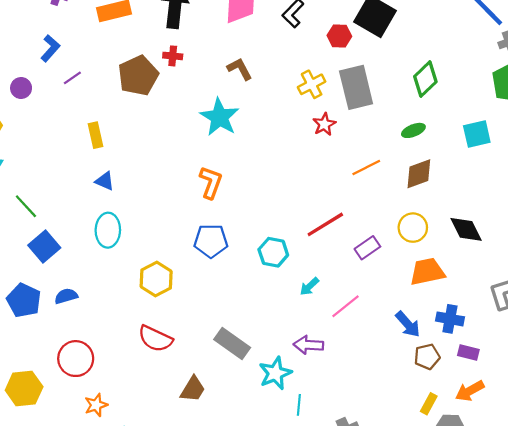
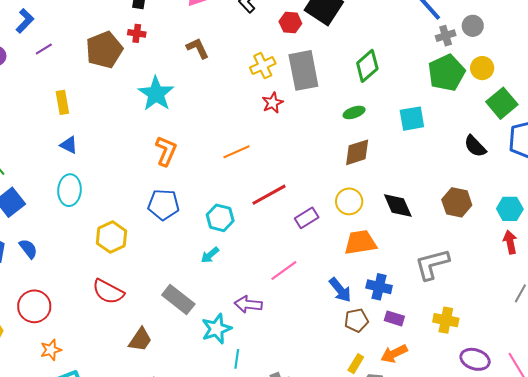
cyan star: (220, 117) -> (156, 94), moved
orange line: (366, 167) -> (236, 152), moved
cyan arrow: (309, 286) -> (210, 255), moved
blue semicircle: (66, 296) -> (28, 249), turned 65

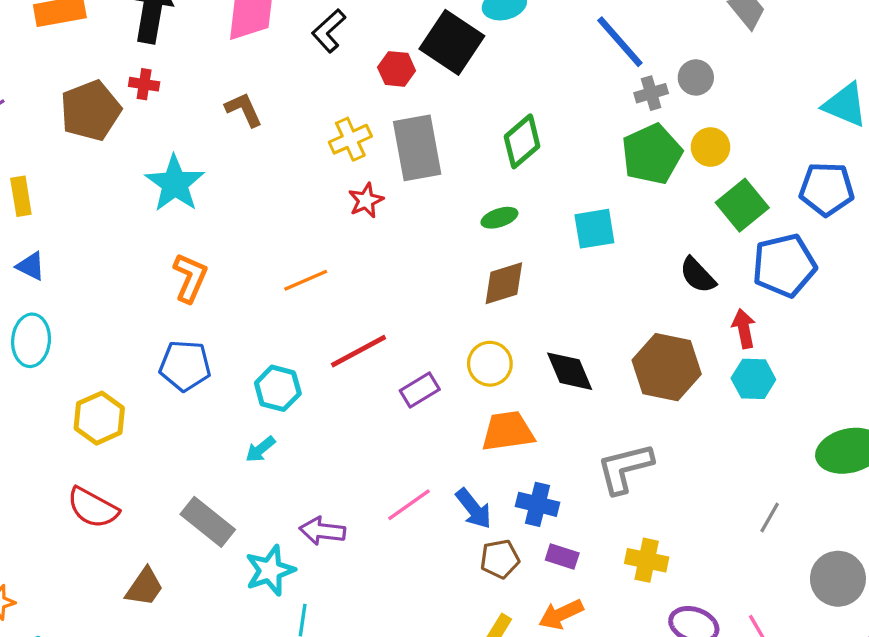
brown hexagon: (457, 202) -> (667, 367), size x1.4
red arrow: (510, 242) -> (744, 329), moved
pink line: (284, 271) -> (409, 505), moved

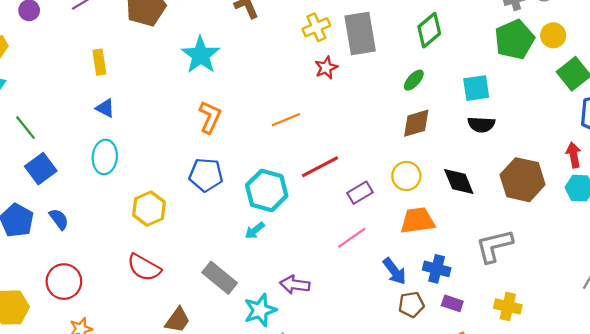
green ellipse: (499, 218) -> (414, 80), turned -30
black semicircle: (698, 275) -> (481, 124), moved, turned -44
cyan hexagon: (278, 388) -> (267, 190), size x1.4
pink line: (409, 505) -> (352, 238), moved

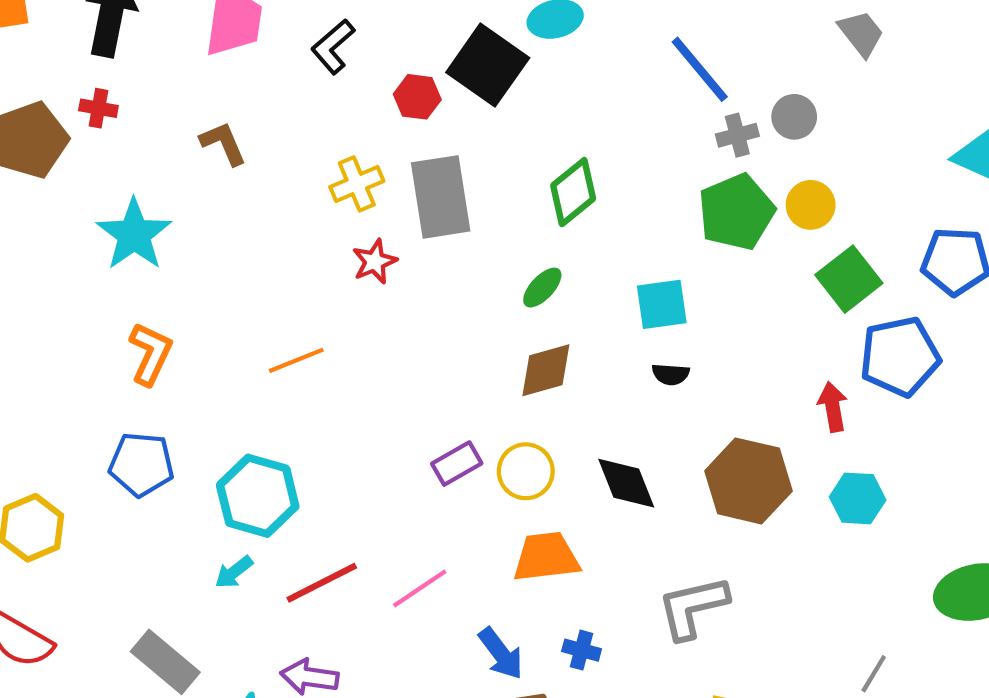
black semicircle: (481, 124) -> (671, 374), size x0.7
red arrow: (574, 155) -> (833, 407), moved
red line: (320, 167) -> (322, 583), moved
purple rectangle: (360, 193) -> (457, 464), moved
blue cross: (437, 269) -> (582, 650), size x0.7

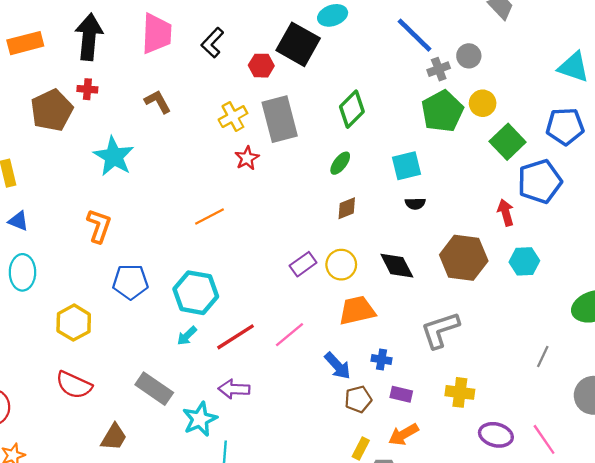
orange L-shape: (150, 354) -> (99, 226), moved
brown diamond: (546, 370) -> (347, 208), size x0.7

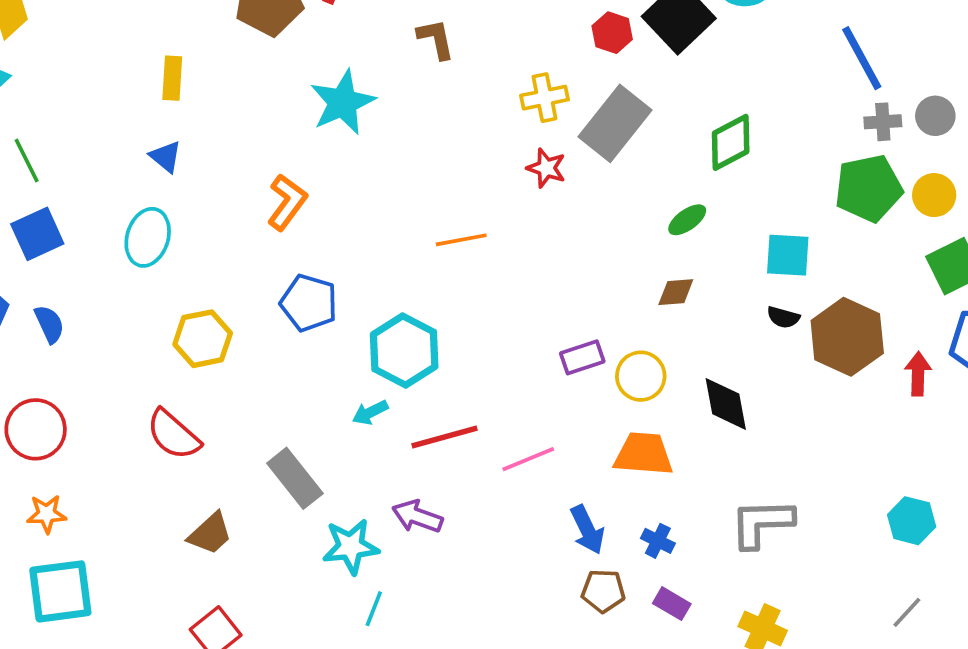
gray rectangle: (280, 119) -> (615, 123), turned 36
red star: (247, 158) -> (546, 168), turned 30
brown hexagon: (464, 258) -> (847, 337), moved
cyan hexagon: (524, 261) -> (912, 521), moved

